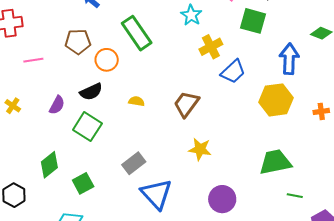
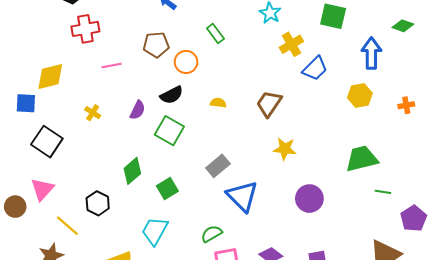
green rectangle: (137, 33) -> (215, 34), size x0.6
yellow hexagon: (276, 100) -> (360, 96), size x0.7

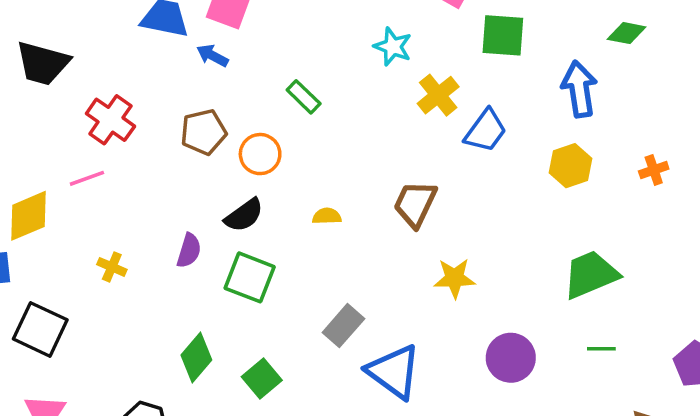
red cross: (85, 29) -> (110, 120), moved, turned -36
pink line: (112, 65) -> (87, 178), moved
green line: (383, 192) -> (601, 349), moved

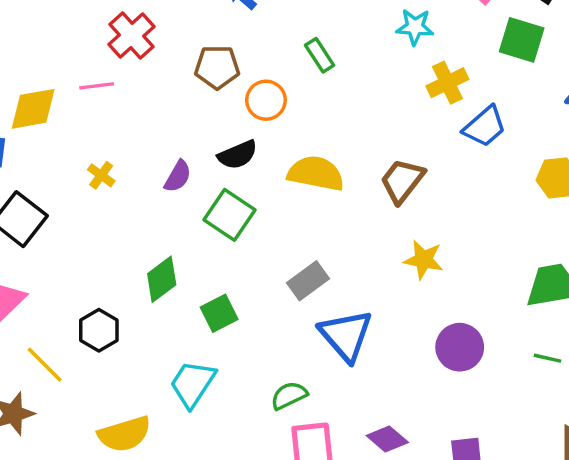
cyan star: (393, 47) -> (415, 27), turned -30
yellow semicircle: (327, 216) -> (316, 173), size x2.0

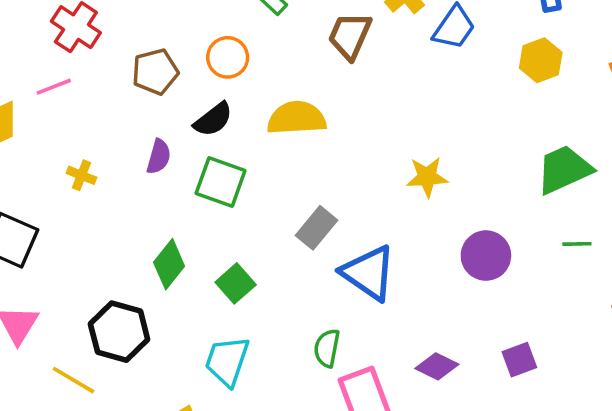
brown pentagon: (217, 67) -> (155, 72), moved
brown trapezoid: (402, 181) -> (350, 36), moved
black hexagon: (99, 330) -> (119, 332), size x1.4
green semicircle: (289, 396) -> (327, 348), turned -39

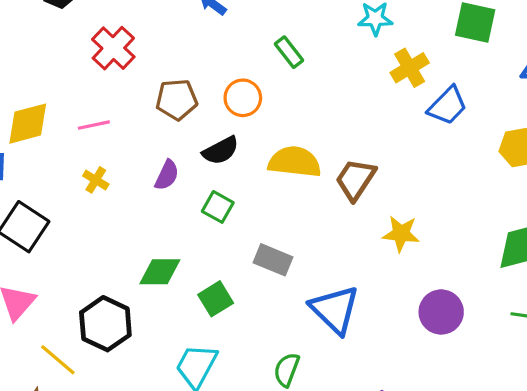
brown trapezoid: (350, 36) -> (355, 179), moved
pink line: (54, 87) -> (94, 125), moved
green square: (221, 182) -> (218, 207), size x0.7
gray rectangle: (316, 228) -> (273, 260), moved, turned 63
green diamond: (169, 264) -> (160, 272), turned 42

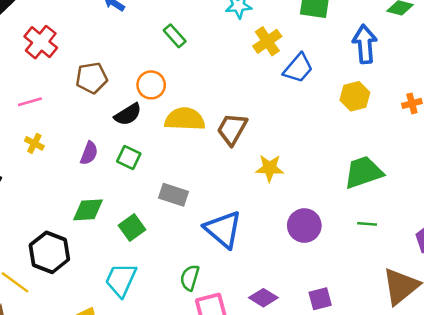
orange circle: (243, 98) -> (151, 85), moved
purple semicircle: (167, 175) -> (89, 153), moved

